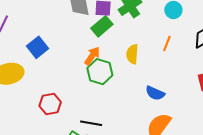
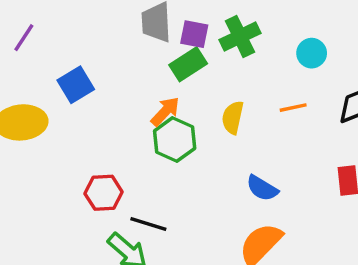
orange line: (167, 43) -> (293, 108), turned 49
red hexagon: (50, 104) -> (104, 193), moved

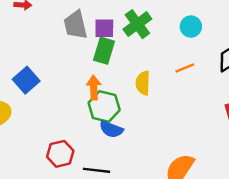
green rectangle: (188, 64) -> (104, 51), turned -30
orange arrow: (165, 111) -> (94, 88), turned -35
blue semicircle: (262, 188) -> (111, 129), moved

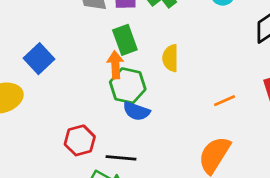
green rectangle: (104, 51) -> (125, 40), moved, turned -35
orange line: (185, 68) -> (225, 101), moved

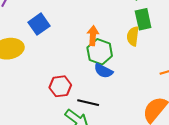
green rectangle: (125, 40) -> (143, 19), moved

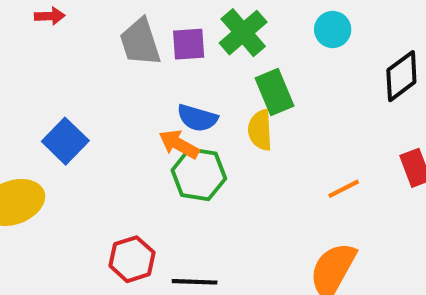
orange arrow: (93, 36) -> (179, 144), turned -54
blue semicircle: (103, 71) -> (197, 118), moved

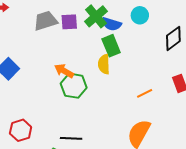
gray trapezoid: (140, 42) -> (45, 21), turned 90
blue semicircle: (197, 118) -> (112, 24), moved
red hexagon: (132, 259) -> (21, 130), moved

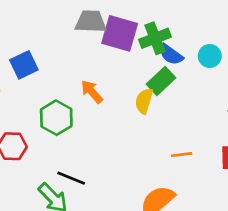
purple square: (69, 22) -> (120, 33), size x1.6
green rectangle: (111, 46) -> (161, 81), turned 50
green hexagon: (74, 86) -> (56, 118), moved

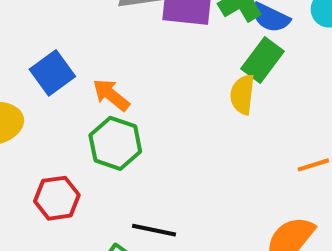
orange arrow: (92, 92) -> (111, 95), moved

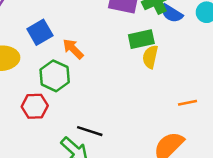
green rectangle: (262, 60) -> (141, 39), moved, turned 35
green hexagon: (115, 143) -> (55, 76), moved

